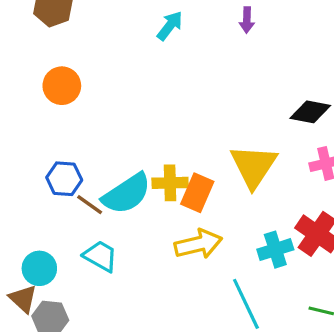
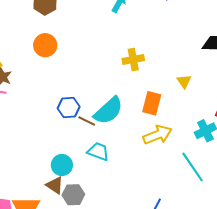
orange circle: (62, 86) -> (45, 45), moved
yellow triangle: (254, 166) -> (184, 81), size x0.5
yellow cross: (170, 183) -> (133, 59), moved

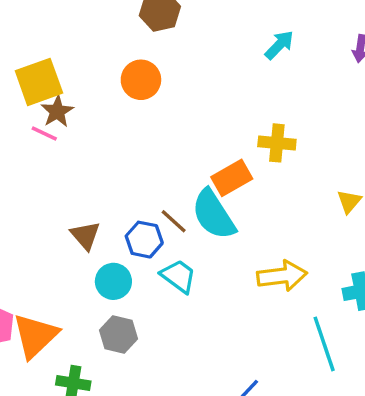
orange rectangle: (152, 103) -> (232, 178), moved, turned 30
blue hexagon: (69, 107) -> (144, 240), moved
cyan semicircle: (108, 111) -> (214, 215), turned 84
brown triangle: (55, 185) -> (85, 235), moved

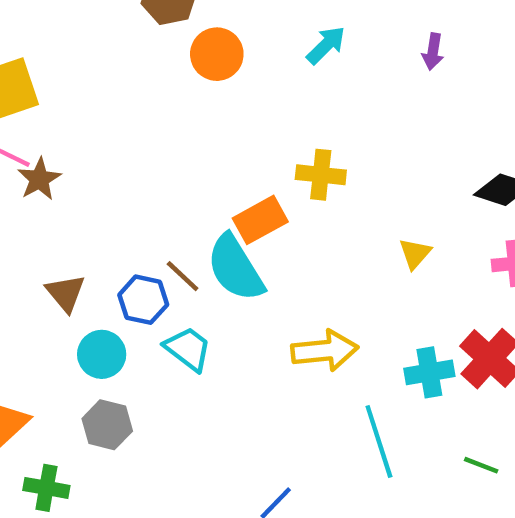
orange circle: (141, 80) -> (217, 54), moved
brown star: (57, 111) -> (39, 179), moved

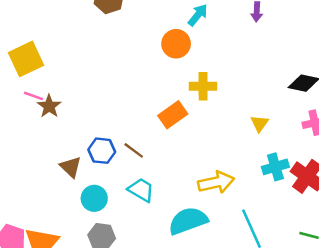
orange circle: (217, 54) -> (176, 44), moved
cyan semicircle: (235, 268) -> (188, 221), moved, turned 108
blue hexagon: (143, 300) -> (102, 151), moved
cyan cross: (429, 372) -> (275, 167), moved

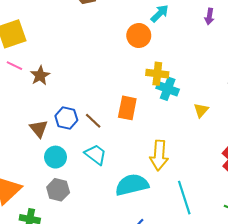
brown star: (49, 106) -> (40, 76), moved
orange rectangle: (173, 115) -> (127, 108), moved, turned -50
cyan cross: (275, 167) -> (168, 89), moved, turned 30
yellow arrow: (216, 182) -> (159, 155), turned 100

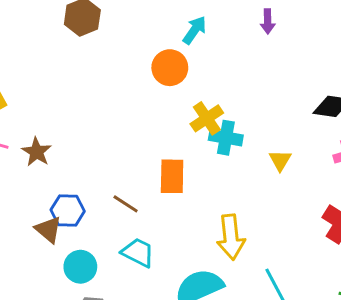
yellow cross: (157, 74) -> (207, 118), turned -30
blue hexagon: (66, 118) -> (68, 211), moved

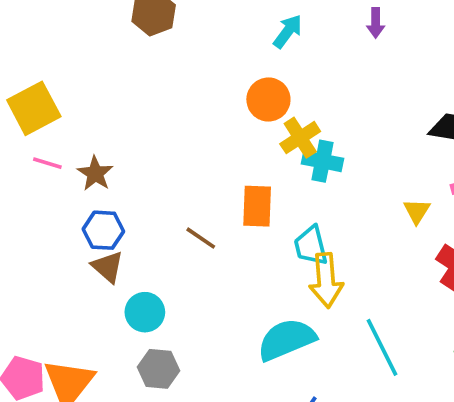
orange circle: (170, 68) -> (268, 100), moved
yellow triangle: (280, 160) -> (417, 211), moved
blue hexagon: (68, 211) -> (103, 230), moved
cyan trapezoid: (138, 252) -> (311, 246), moved, turned -132

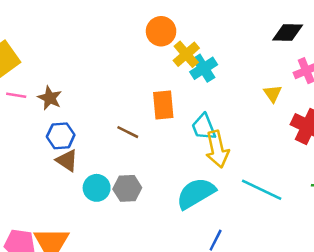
cyan cross: (323, 161) -> (204, 68), turned -36
cyan line: (382, 347) -> (262, 190), turned -30
gray hexagon: (159, 369) -> (127, 188), moved

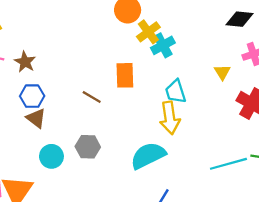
cyan trapezoid: (204, 127) -> (176, 92), moved
cyan circle: (97, 188) -> (51, 156), moved
cyan line: (262, 190) -> (228, 164), moved, turned -45

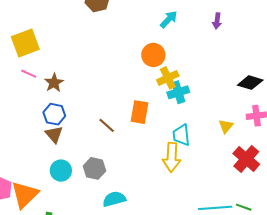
cyan semicircle: (148, 156) -> (114, 199), moved, size x0.7

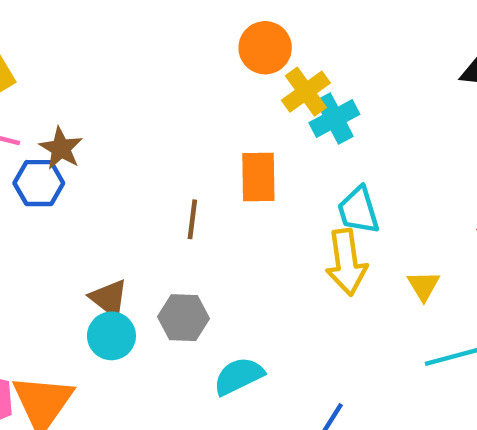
blue hexagon: (54, 114) -> (39, 183), moved
brown line: (107, 125) -> (192, 219), turned 66
yellow triangle: (226, 126) -> (424, 286), moved
brown triangle: (54, 134) -> (109, 298), moved

